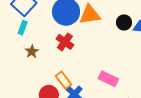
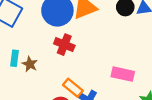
cyan rectangle: (23, 28) -> (14, 58), moved

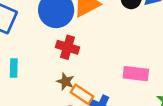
brown star: (30, 64) -> (65, 82), moved

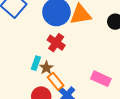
cyan rectangle: (14, 68) -> (36, 63), moved

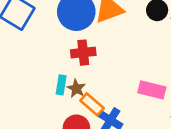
red cross: (56, 43) -> (83, 53), turned -30

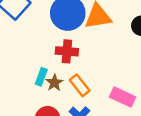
orange rectangle: (92, 104) -> (80, 85), moved

